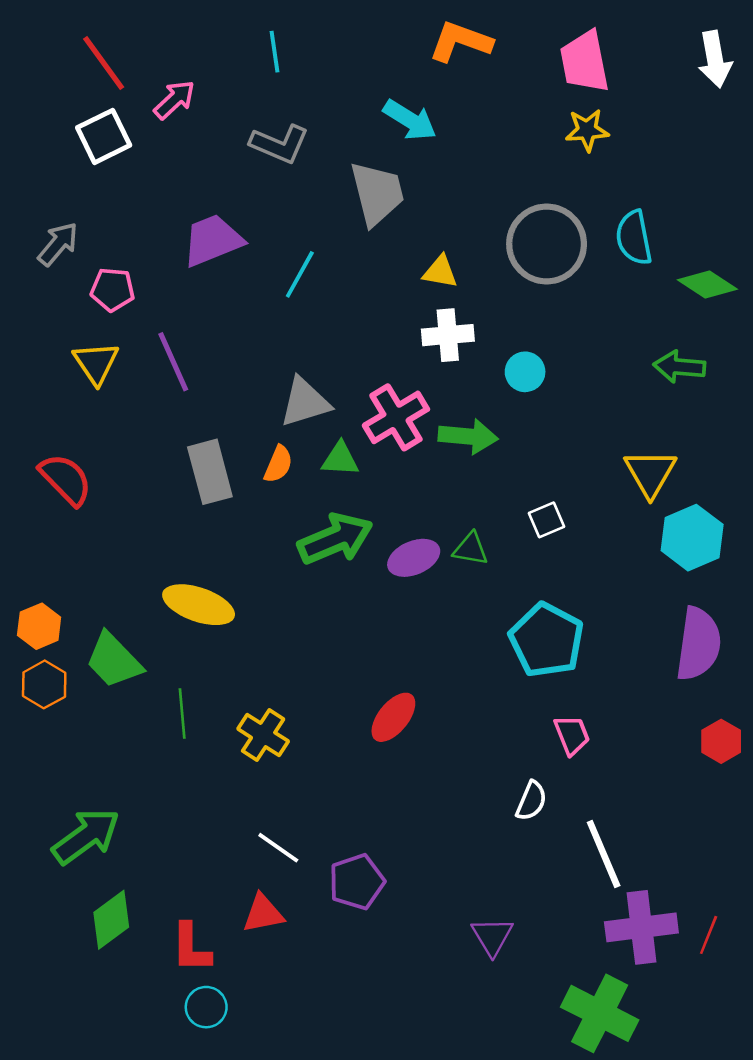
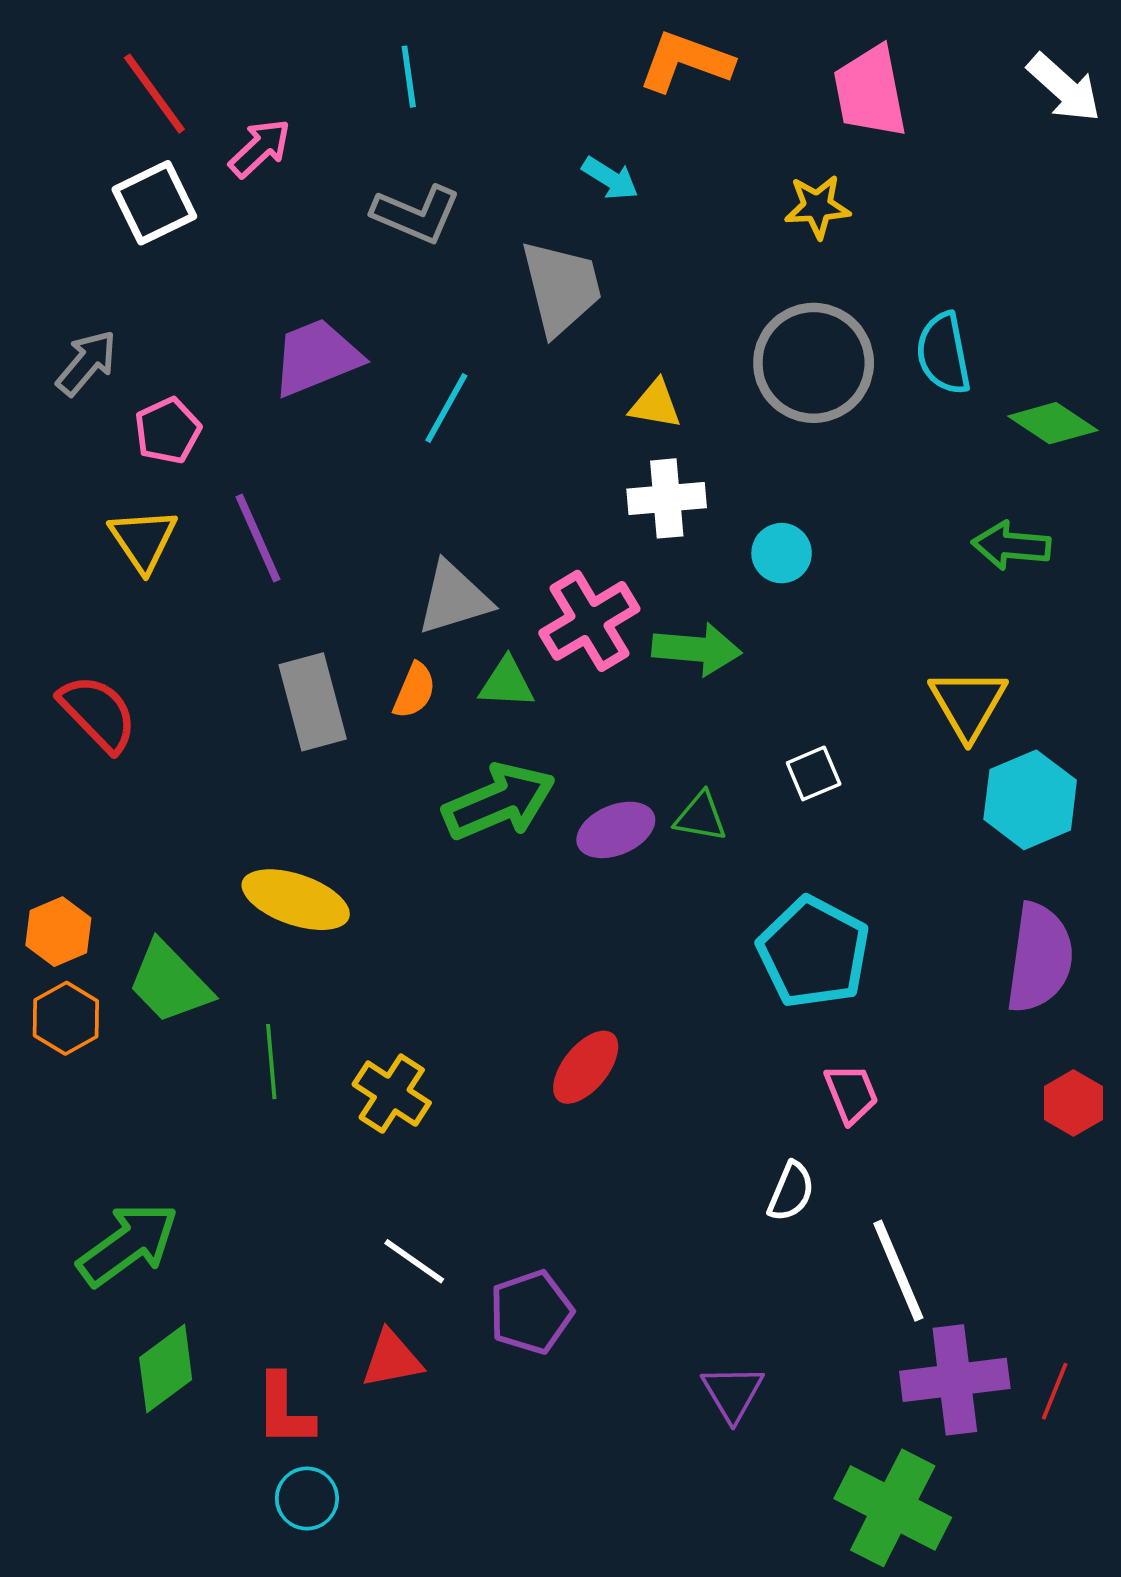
white arrow: (715, 59) -> (1064, 88), turned -38
cyan arrow: (410, 120) -> (610, 178), size x0.7
yellow star: (587, 130) -> (817, 207), moved
pink pentagon: (112, 290) -> (168, 431), turned -30

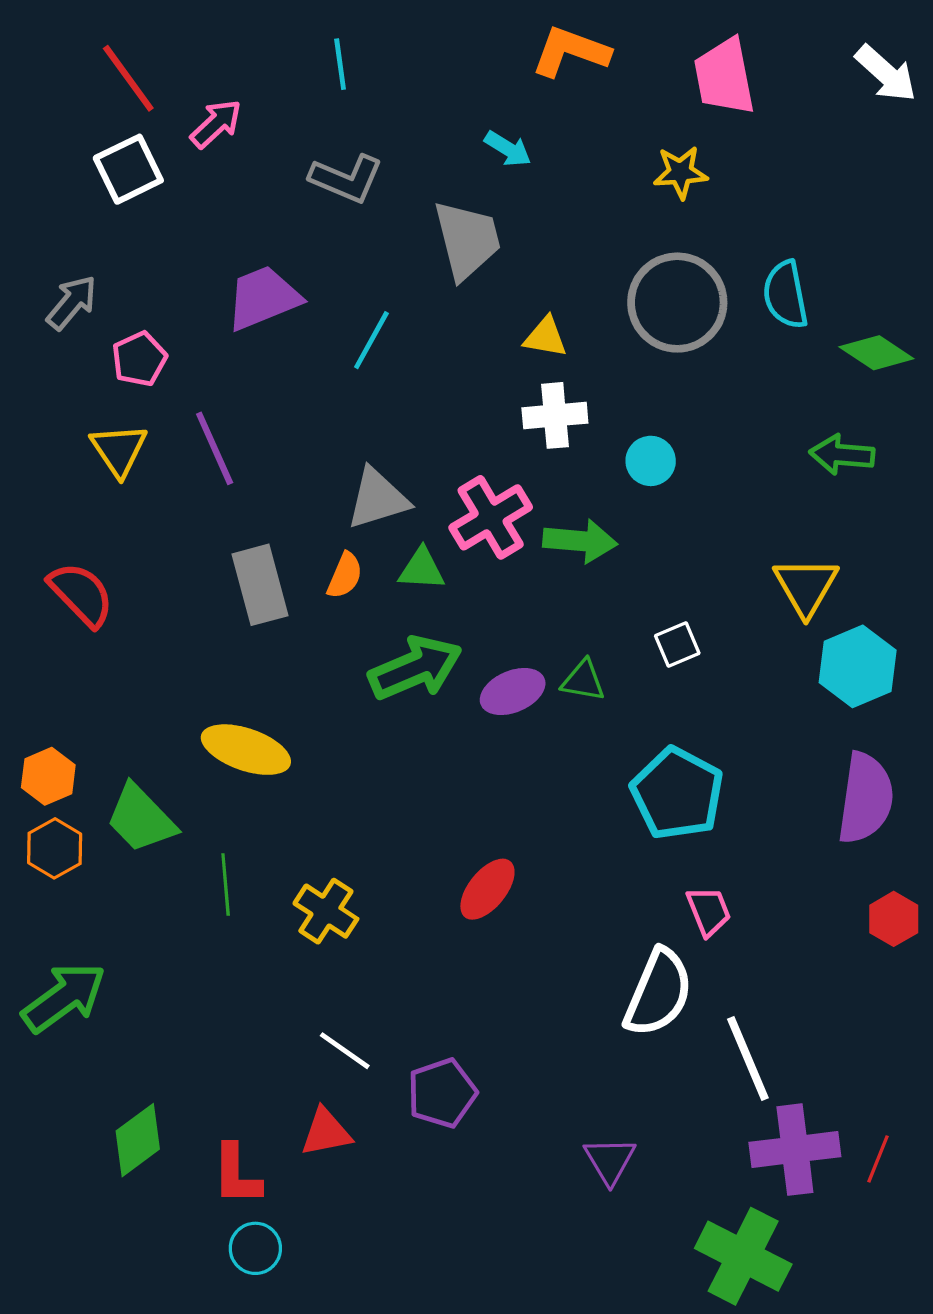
white semicircle: (791, 1192) -> (658, 993), size x1.8
green arrow: (128, 1244) -> (64, 997), moved

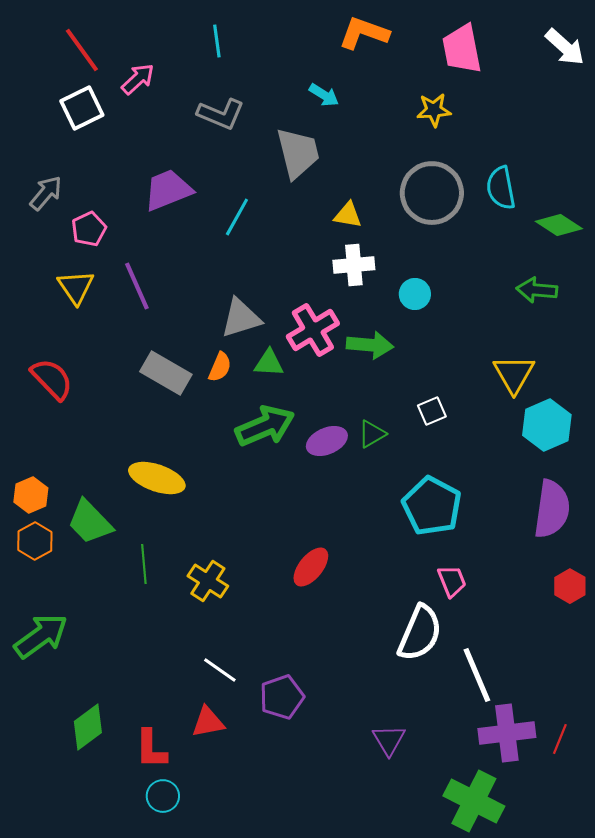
gray rectangle: (260, 585) -> (166, 373), turned -45
green triangle: (583, 681) -> (372, 434), turned -40

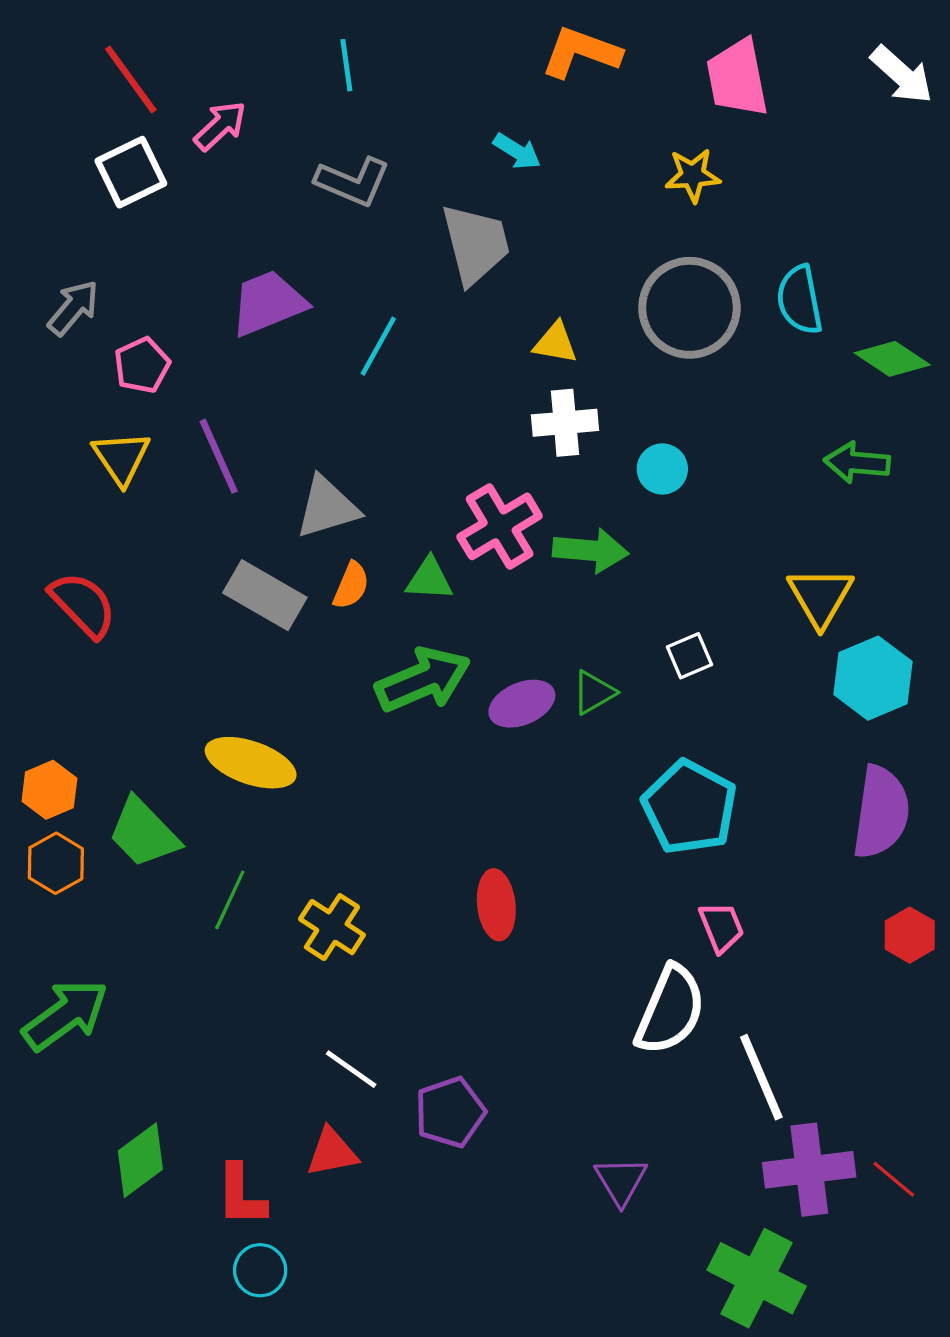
gray triangle: (241, 318) -> (327, 507), moved
green line: (144, 564) -> (230, 900), turned 30
red ellipse: (311, 567) -> (496, 905), turned -45
red line: (560, 739) -> (894, 1179), turned -72

